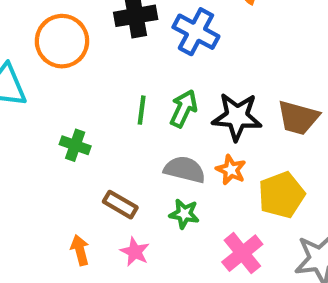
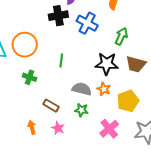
orange circle: (62, 41) -> (25, 45), moved
green arrow: (184, 109) -> (121, 36), moved

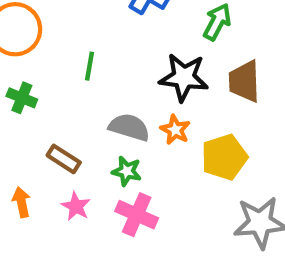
brown trapezoid: (136, 64) -> (244, 81), turned 70
pink cross: (109, 129) -> (137, 215), moved, turned -30

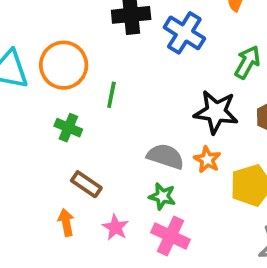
green line: (89, 66) -> (111, 95), moved
brown rectangle: (64, 159) -> (86, 184), moved

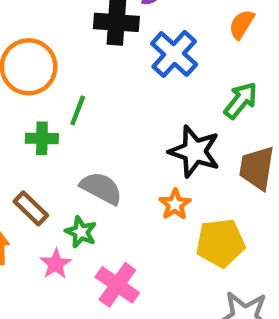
green cross: (68, 128) -> (42, 138), moved, turned -32
gray semicircle: (165, 156) -> (101, 188), moved
green star: (162, 196) -> (81, 232), moved

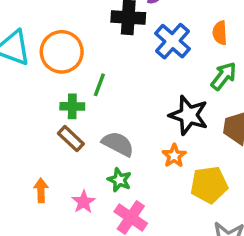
orange semicircle: (242, 24) -> (220, 33), moved, turned -35
brown rectangle: (31, 208) -> (71, 139), moved
green star: (81, 232) -> (119, 180), moved

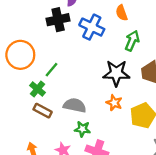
green line: (99, 85) -> (51, 70), turned 35
green cross: (72, 106) -> (38, 89), turned -35

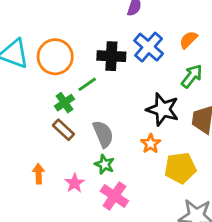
orange semicircle: (122, 13) -> (188, 40), turned 49
black cross: (58, 20) -> (111, 56), moved
gray semicircle: (75, 105) -> (103, 134), turned 40

